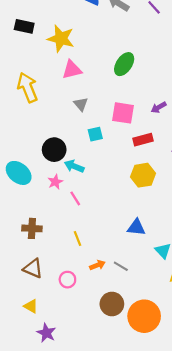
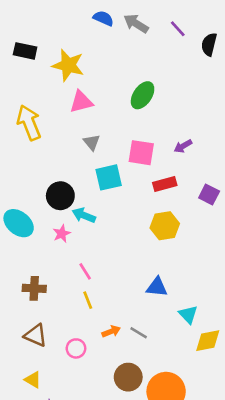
cyan square: (95, 134) -> (109, 177), size x1.5
pink line: (75, 198) -> (85, 271), moved

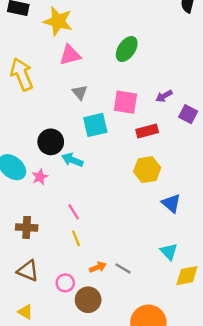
purple square: (209, 194) -> (188, 114), moved
pink star: (62, 234) -> (40, 177), moved
blue triangle: (157, 287) -> (171, 203), moved, turned 35
brown circle: (128, 377) -> (88, 300), moved

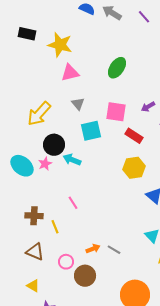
yellow arrow: (22, 74) -> (39, 114), moved, turned -116
red rectangle: (147, 131) -> (134, 136), turned 48
pink star: (40, 177) -> (45, 164), moved
yellow line: (76, 238) -> (55, 227), moved

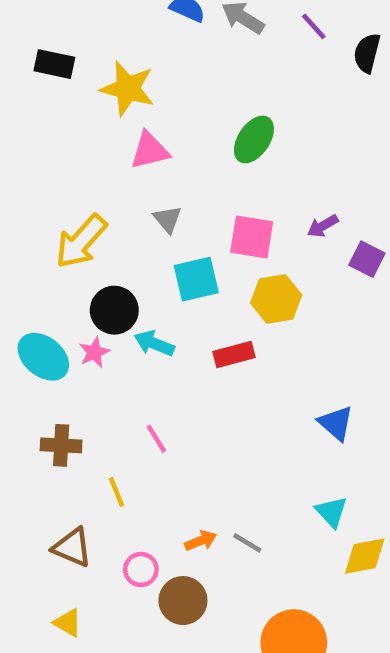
red rectangle: (134, 136) -> (234, 354), moved, turned -48
yellow hexagon: (134, 168) -> (276, 299), moved
brown cross: (34, 216) -> (61, 445), moved

